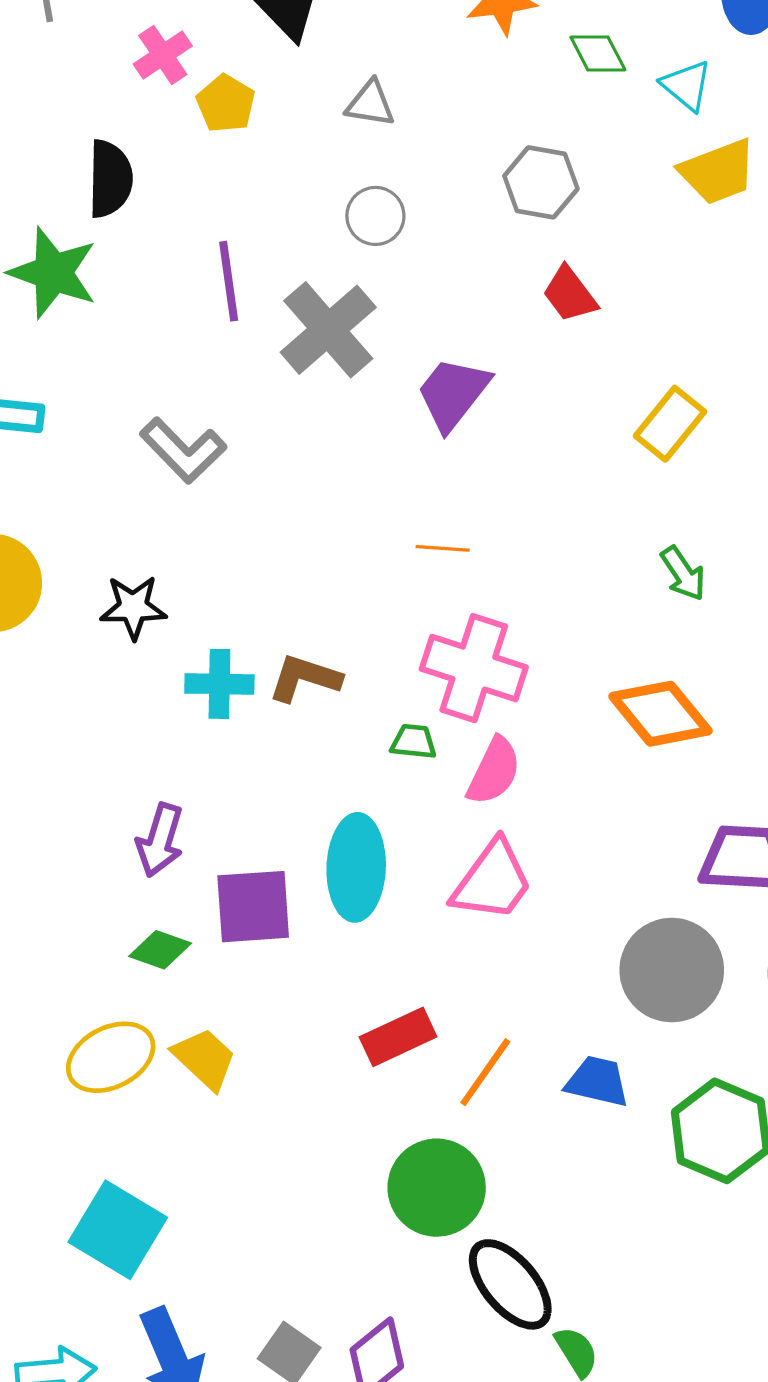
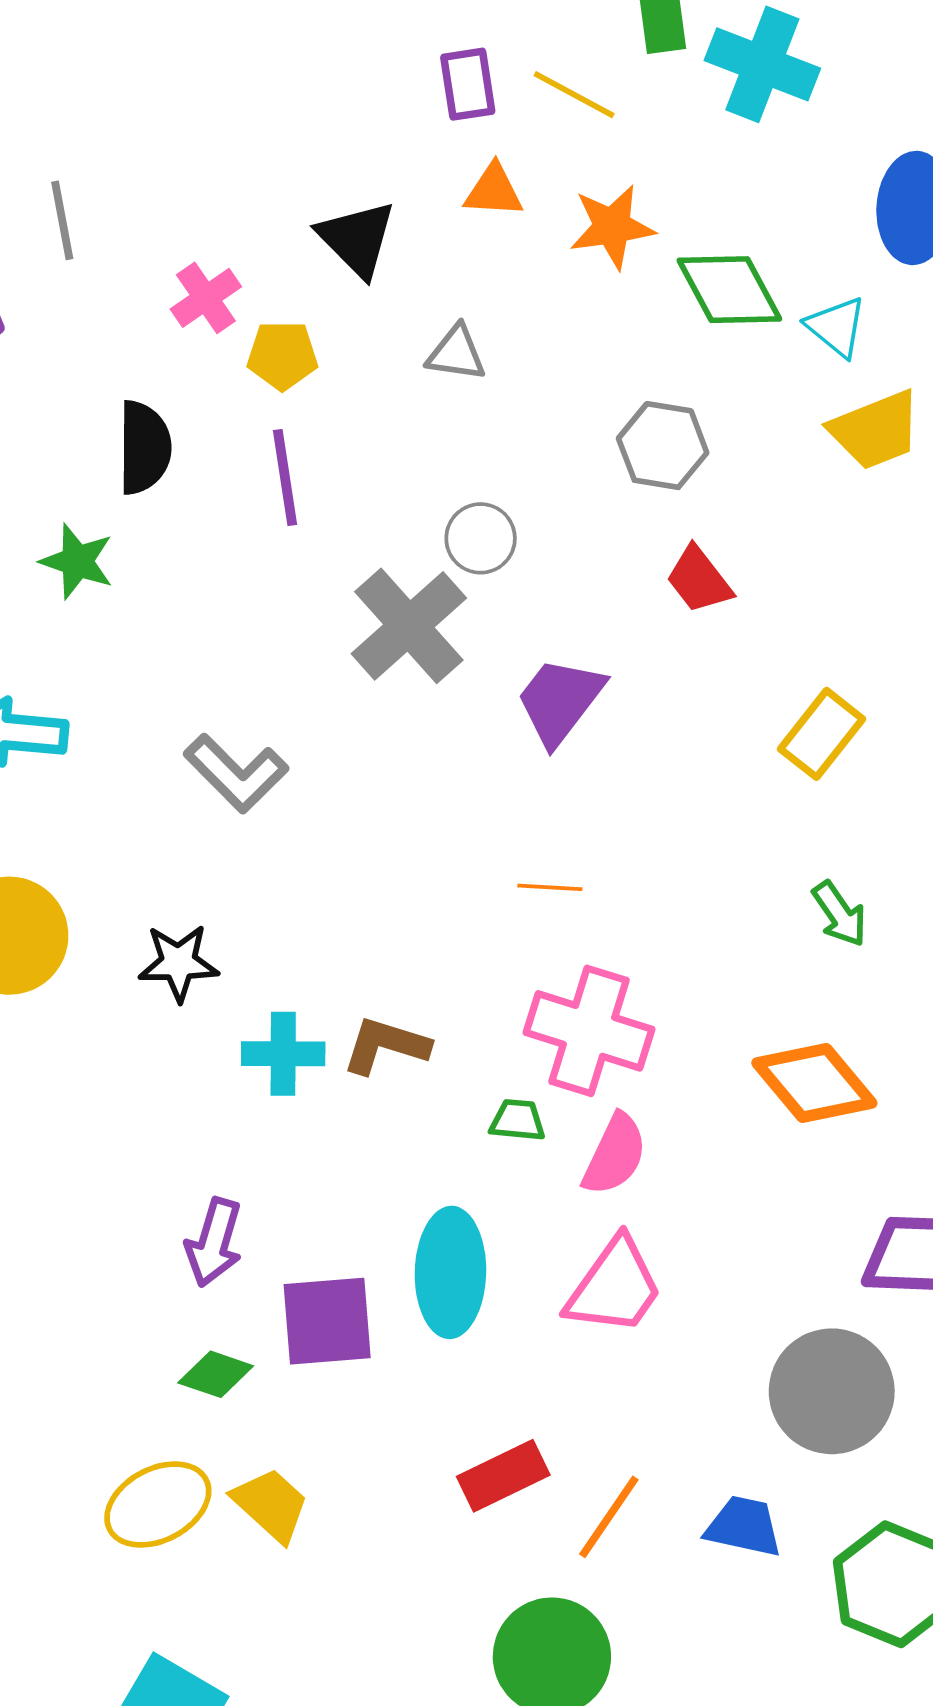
green diamond: (598, 54) -> (729, 290), size x1.5
yellow pentagon: (226, 104) -> (282, 355), turned -30
gray circle: (375, 216) -> (481, 538), moved
green star: (53, 273) -> (77, 561), size x0.7
purple line: (229, 281) -> (285, 478), moved

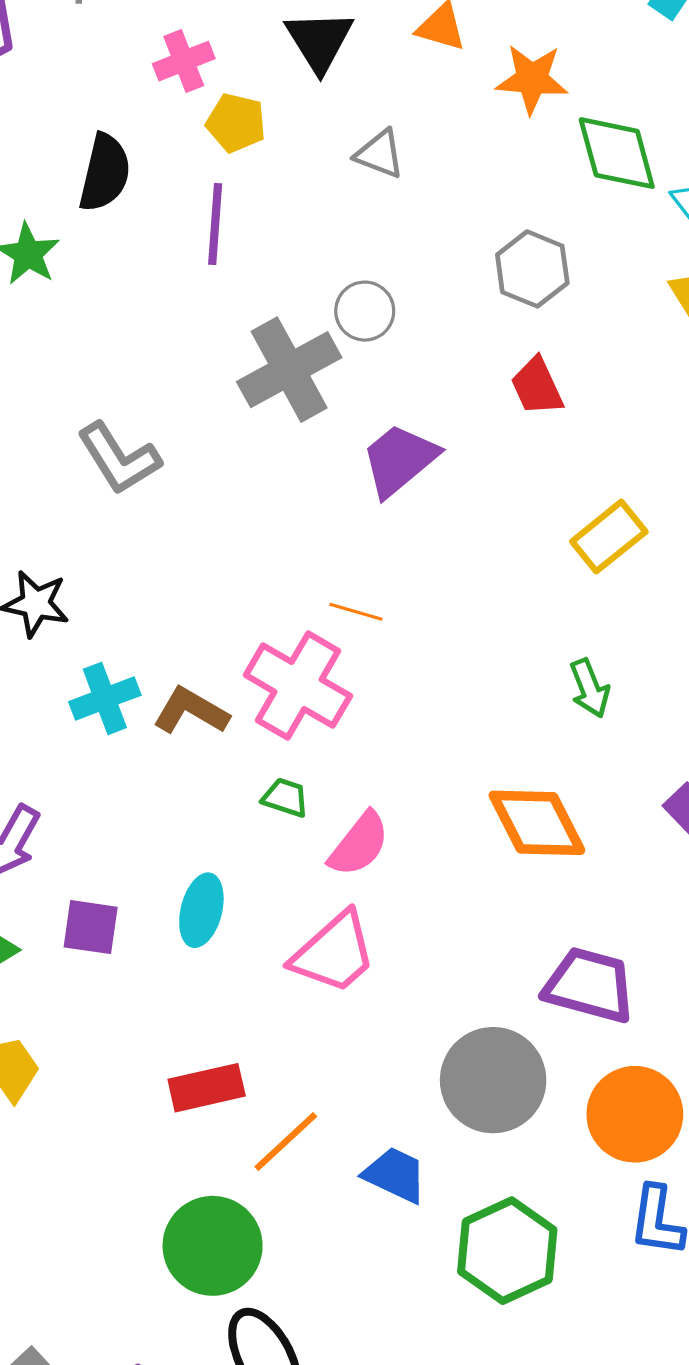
pink cross: (589, 1031) -> (298, 686), moved
cyan cross: (283, 1054) -> (105, 698), turned -34
cyan ellipse: (450, 1272) -> (201, 910), size x0.7
purple square: (327, 1321) -> (91, 927), size x0.7

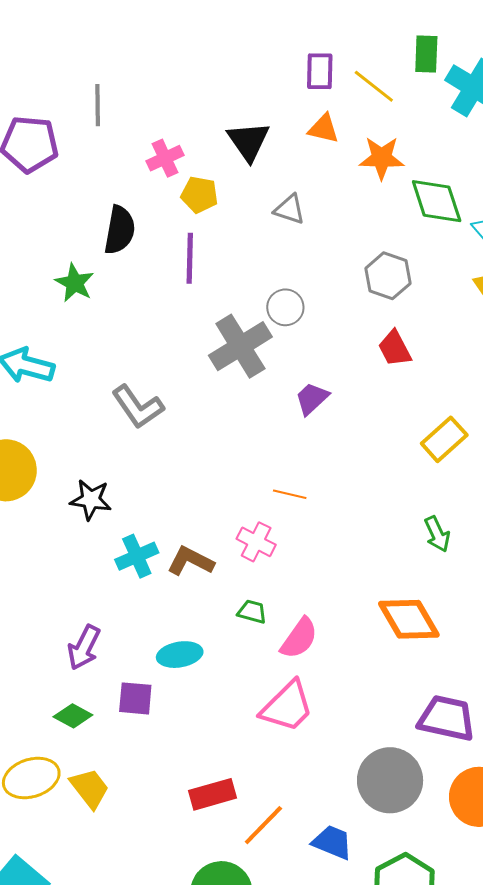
purple trapezoid: (399, 460) -> (312, 399), size x0.7
pink cross: (298, 686) -> (256, 542), size x0.6
cyan ellipse: (201, 910) -> (180, 655), moved, turned 69

